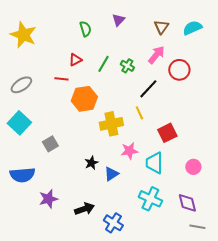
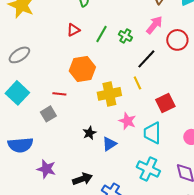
red line: (61, 79) -> (59, 94), moved
pink star: (129, 151) -> (127, 121), turned 30
purple star: (48, 199) -> (46, 169), turned 30

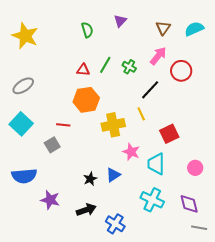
red triangle: (73, 30) -> (83, 70), moved, turned 32
black star: (89, 133) -> (90, 179), moved

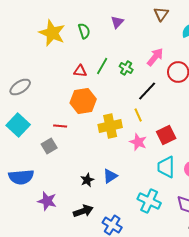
brown triangle: (163, 28) -> (161, 14), moved
yellow star: (25, 36) -> (52, 33), moved
pink star: (131, 152) -> (138, 142), moved
cyan trapezoid: (156, 164) -> (166, 167), moved

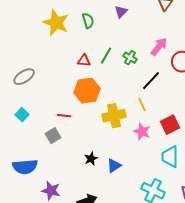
cyan square: (18, 125) -> (22, 115), size x0.6
black star: (87, 180) -> (91, 159), moved

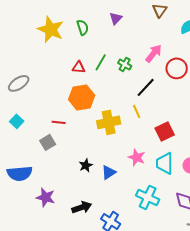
pink star: (142, 132) -> (137, 157), moved

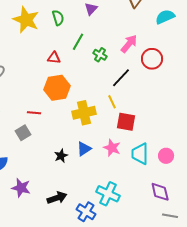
green line: (101, 62) -> (78, 42), moved
red square: (165, 131) -> (126, 122), moved, turned 36
blue triangle: (109, 172) -> (84, 149), moved
cyan cross: (148, 197) -> (108, 194), moved

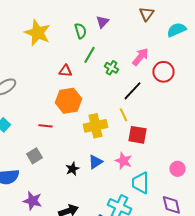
green semicircle: (58, 18) -> (80, 31), moved
gray square: (23, 133) -> (34, 156), moved
cyan trapezoid: (140, 154) -> (140, 183), moved

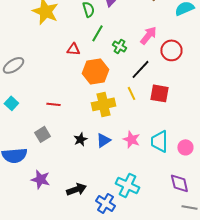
orange hexagon: (68, 101) -> (95, 71), moved
red square: (137, 135) -> (159, 93), moved
black star: (72, 169) -> (80, 139), moved
cyan trapezoid: (140, 183) -> (159, 141), moved

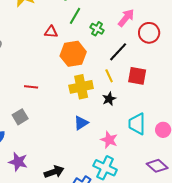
black star: (80, 139) -> (109, 99), moved
pink star: (131, 139) -> (109, 140), moved
purple diamond: (179, 183) -> (157, 166), turned -35

